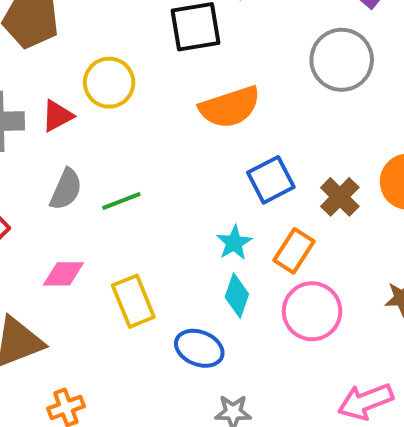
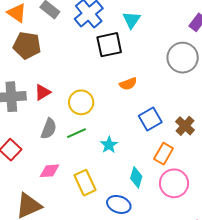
yellow circle: (109, 83) -> (81, 102), moved
orange semicircle: (230, 107) -> (128, 84), size x0.6
cyan star: (234, 243) -> (109, 145), moved

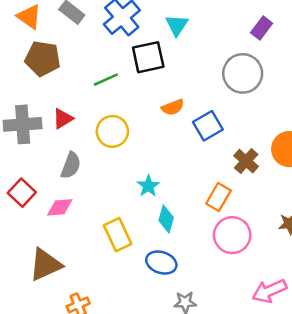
blue square: (150, 119) -> (208, 126), moved
green line: (76, 133) -> (106, 80), moved
pink diamond: (49, 171) -> (60, 207), moved
cyan diamond: (136, 177) -> (166, 219), moved

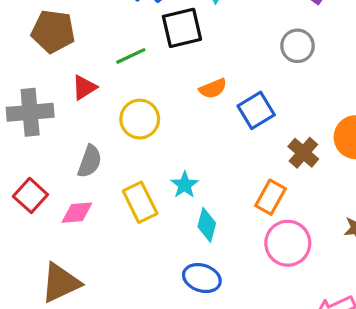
gray circle: (243, 73) -> (297, 46), size x0.7
red triangle: (63, 119) -> (84, 87), moved
yellow rectangle: (118, 235) -> (140, 202), moved

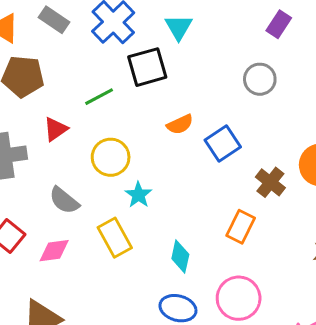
gray semicircle: (90, 161) -> (64, 200), turned 112
cyan star: (185, 185) -> (138, 195), moved
pink circle: (288, 243) -> (239, 298), moved

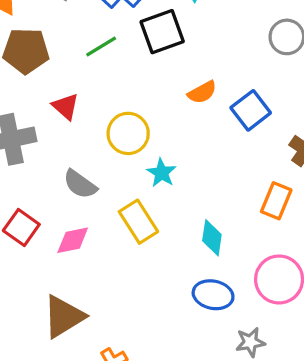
green line: (99, 97) -> (101, 47), moved
red triangle: (56, 129) -> (66, 106), turned -40

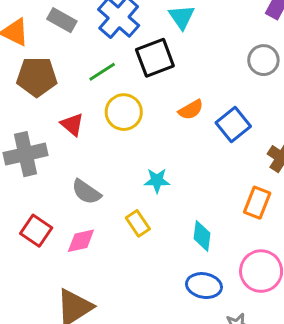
yellow circle: (128, 133) -> (124, 112), moved
cyan star: (161, 173) -> (157, 180), turned -30
yellow rectangle: (138, 222) -> (138, 223), size x0.7

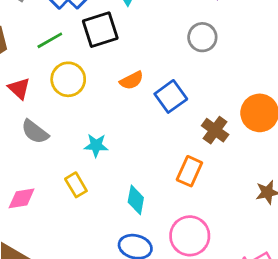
gray semicircle: (86, 192) -> (35, 132), moved

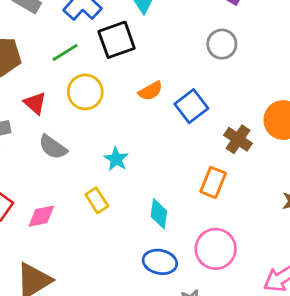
cyan star: (96, 145) -> (116, 159), turned 30

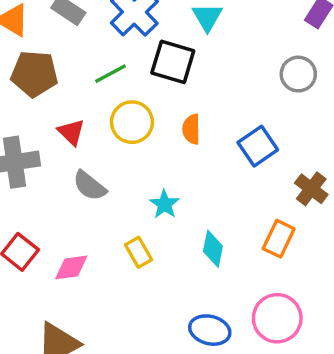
black square: (117, 40) -> (173, 62), turned 33
orange semicircle: (150, 91) -> (191, 129), moved, turned 115
cyan diamond: (159, 214) -> (213, 249), moved

